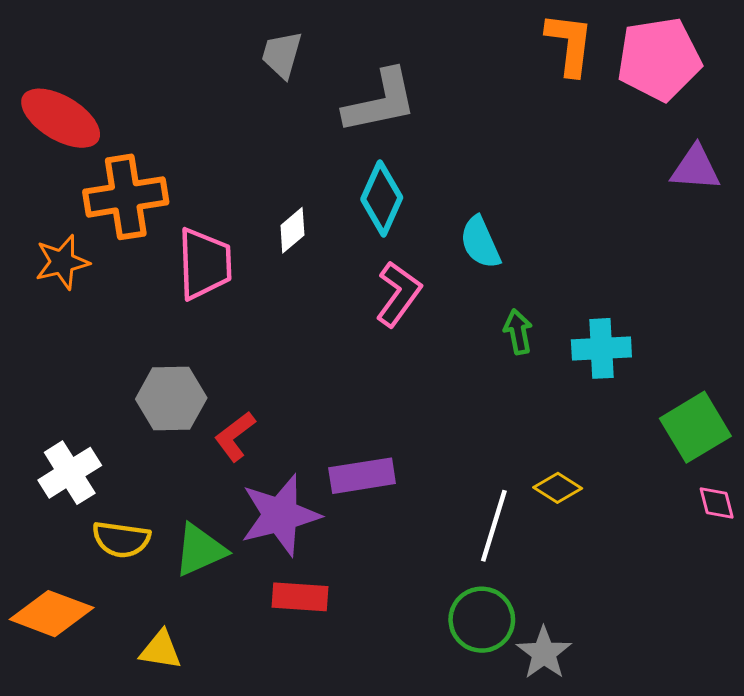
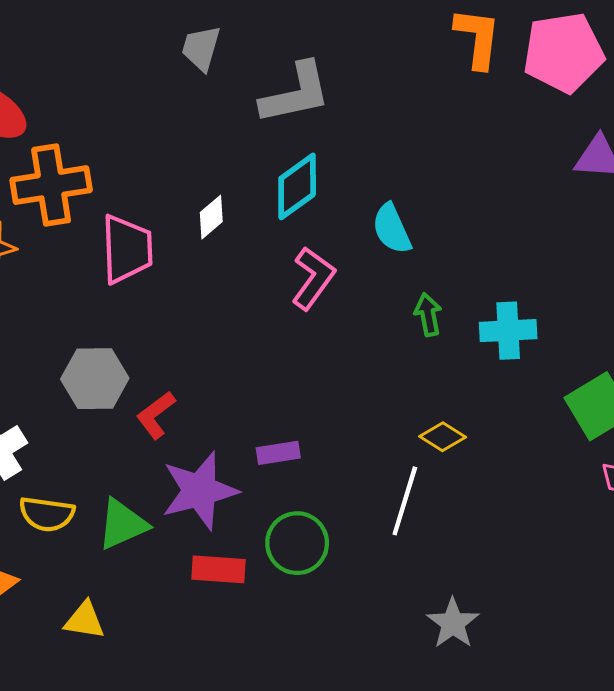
cyan diamond: (382, 198) -> (297, 186), turned 30
purple rectangle: (362, 476) -> (278, 453), size x0.7
yellow diamond: (558, 488) -> (443, 437), moved
green circle: (482, 620) -> (297, 543), moved

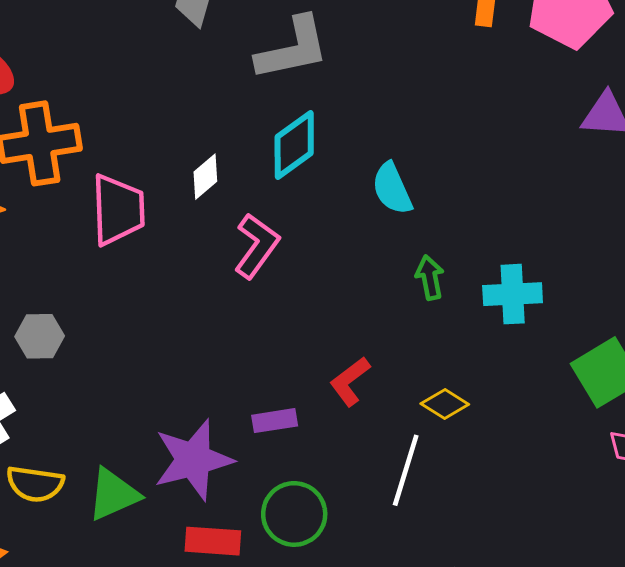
pink L-shape: (313, 278) -> (257, 246), moved
gray hexagon: (95, 379) -> (40, 336), moved, size x0.7
red L-shape: (156, 415) -> (350, 381), moved

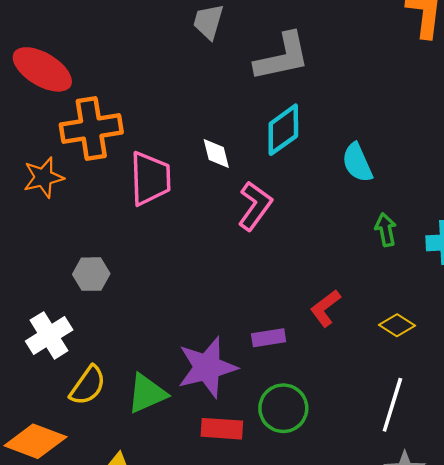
white diamond: (205, 177) -> (216, 154), turned -64
white line: (406, 470) -> (392, 405), moved
yellow semicircle: (35, 484) -> (88, 385), turned -63

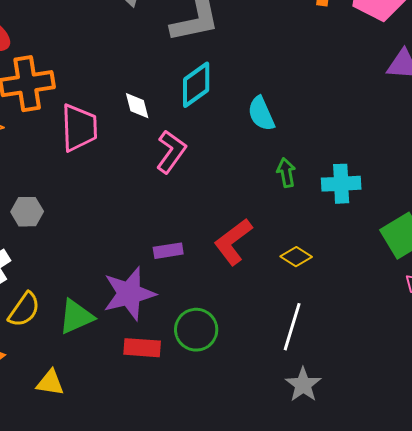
red L-shape: (325, 308) -> (233, 242), size x1.4
purple rectangle: (269, 338) -> (168, 251), moved

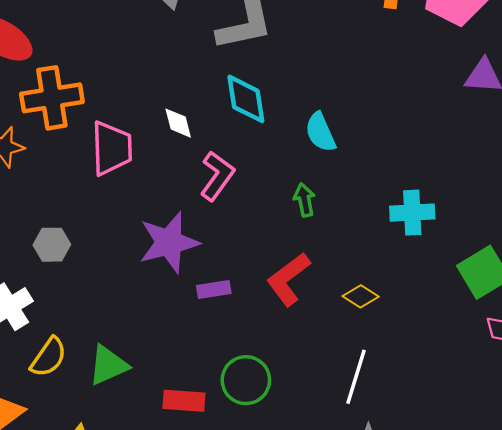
cyan diamond: (196, 85) -> (246, 99), turned -63
green arrow: (286, 173) -> (304, 200), moved
purple star: (129, 294) -> (169, 242), moved

